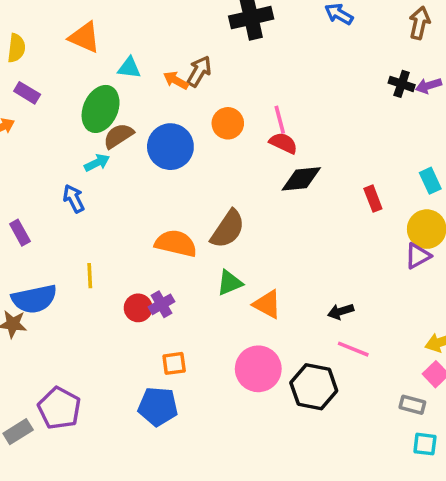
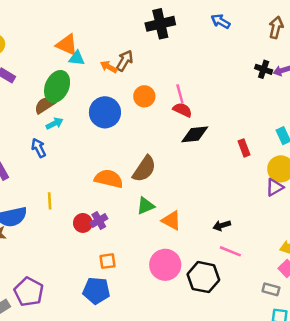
orange triangle: (84, 37) -> (67, 45), moved
brown semicircle: (118, 136) -> (45, 105), moved

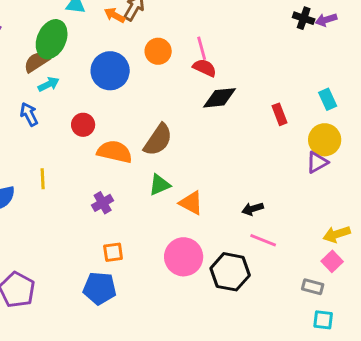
red circle: (83, 223) -> (83, 125), moved

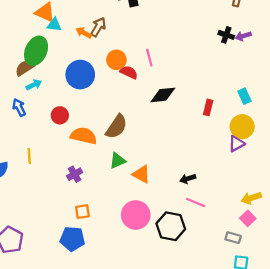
red semicircle: (205, 68) -> (129, 72), moved
red rectangle: (280, 114) -> (208, 107), turned 35

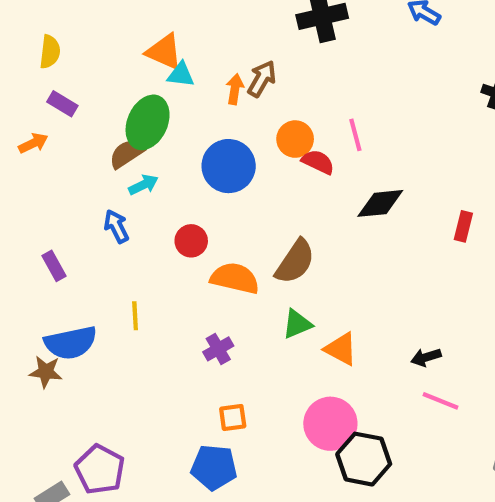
orange arrow: (84, 33) -> (235, 89), turned 70
black hexagon: (171, 226) -> (364, 459), moved

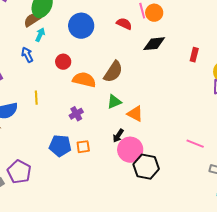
orange circle: (295, 139) -> (154, 13), moved
cyan arrow: (143, 185) -> (40, 35), turned -40
black arrow: (426, 357) -> (118, 136), moved, turned -40
pink line: (441, 401) -> (195, 144), moved
blue pentagon: (214, 467) -> (60, 146), moved

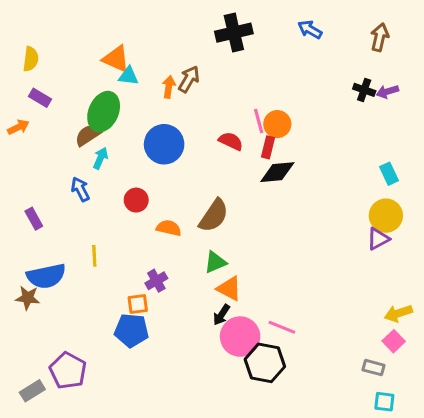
red rectangle: (194, 55) -> (268, 147), moved
orange semicircle: (84, 80) -> (169, 228), size x0.7
orange triangle: (135, 114) -> (229, 288), moved
pink line: (195, 144) -> (282, 327), moved
orange square: (83, 147) -> (138, 304), moved

